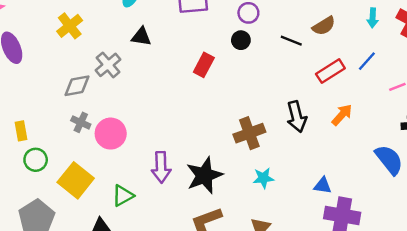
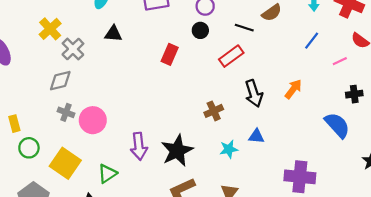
gray cross: (108, 65) -> (73, 49), moved
red rectangle: (330, 71) -> (231, 56), moved
brown cross: (249, 133) -> (214, 111), size x0.7
blue triangle: (323, 186) -> (256, 136), moved

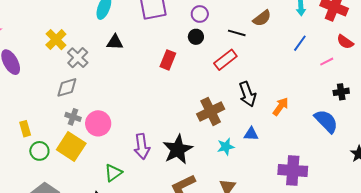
orange arrow: (293, 89) -> (281, 107), moved
brown cross: (214, 111) -> (211, 111), size x1.5
yellow square: (65, 163) -> (71, 146), moved

